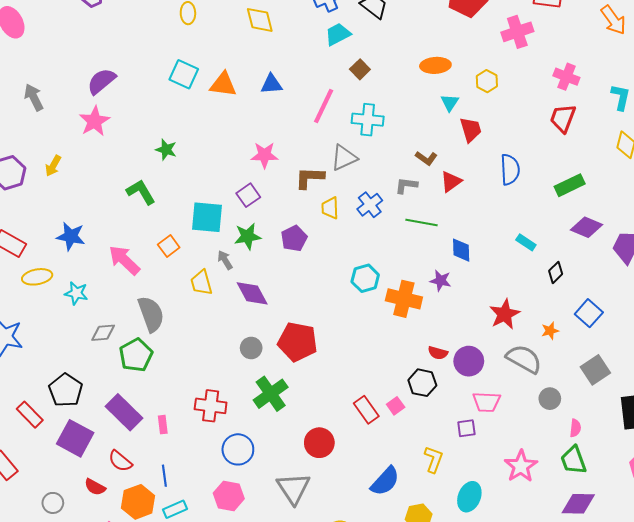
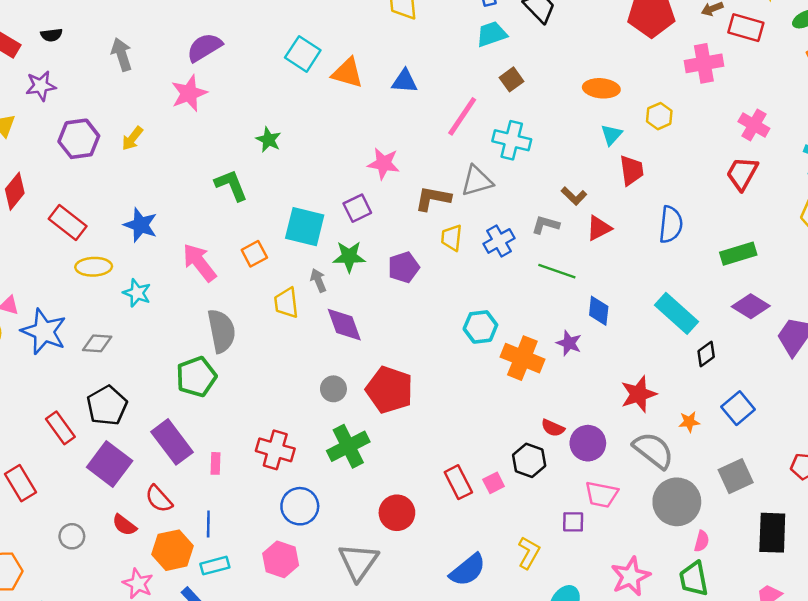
cyan rectangle: (526, 242) -> (676, 313), size x1.8
gray diamond: (103, 333) -> (97, 343), moved
gray circle: (550, 399) -> (677, 502), size x1.8

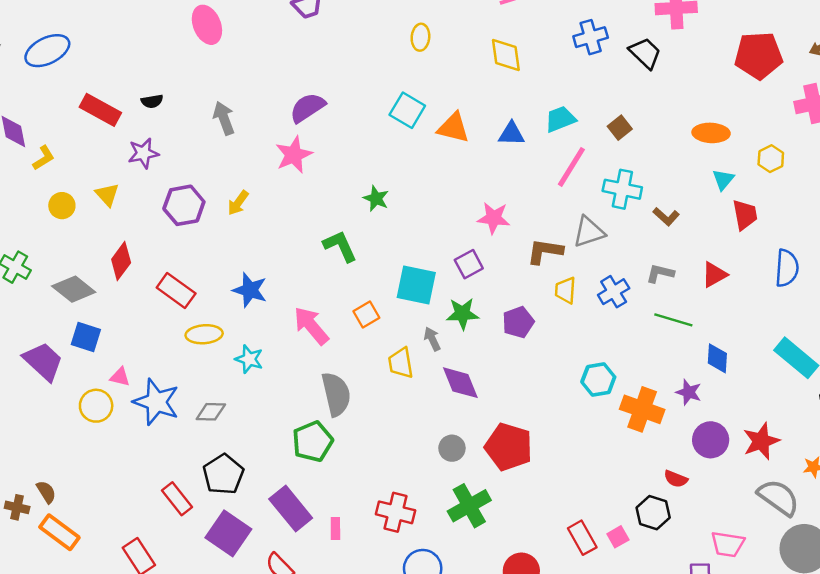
cyan trapezoid: (492, 34) -> (560, 119), moved
brown L-shape: (574, 196) -> (666, 217), moved
purple circle: (588, 443) -> (711, 440), moved

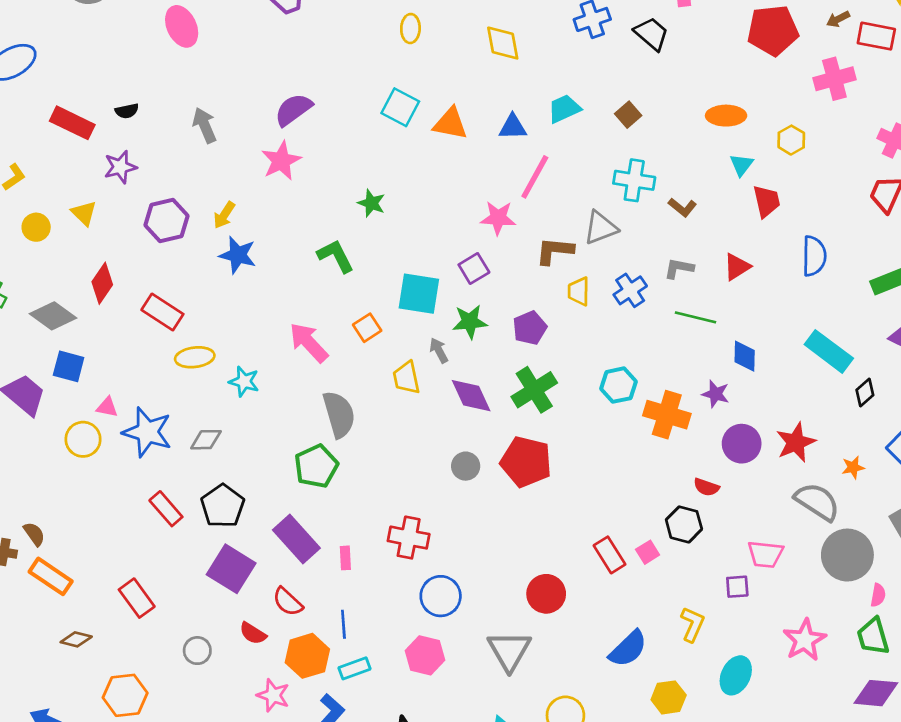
pink line: (571, 167) -> (535, 177), moved
blue star: (250, 290) -> (238, 255), moved
red rectangle: (177, 499) -> (166, 509), moved
green cross: (469, 506) -> (534, 390), moved

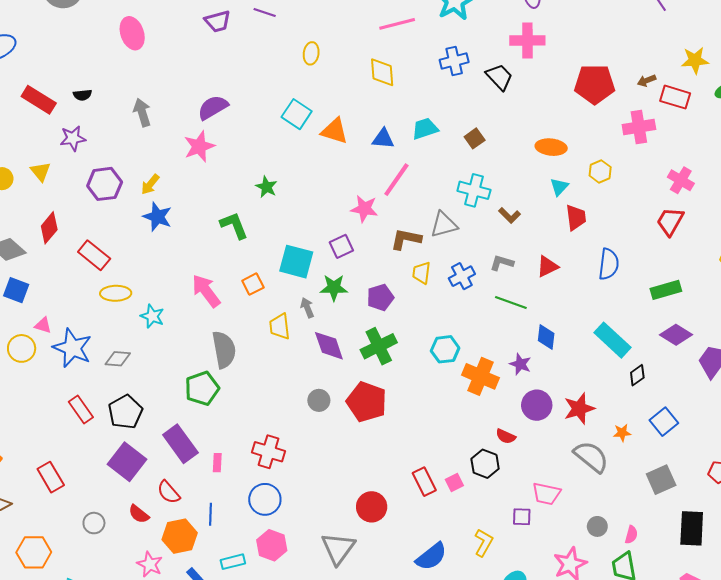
gray circle: (847, 555) -> (597, 526), moved, size x0.5
blue circle: (441, 596) -> (265, 499), moved
cyan rectangle: (355, 668) -> (233, 562), moved

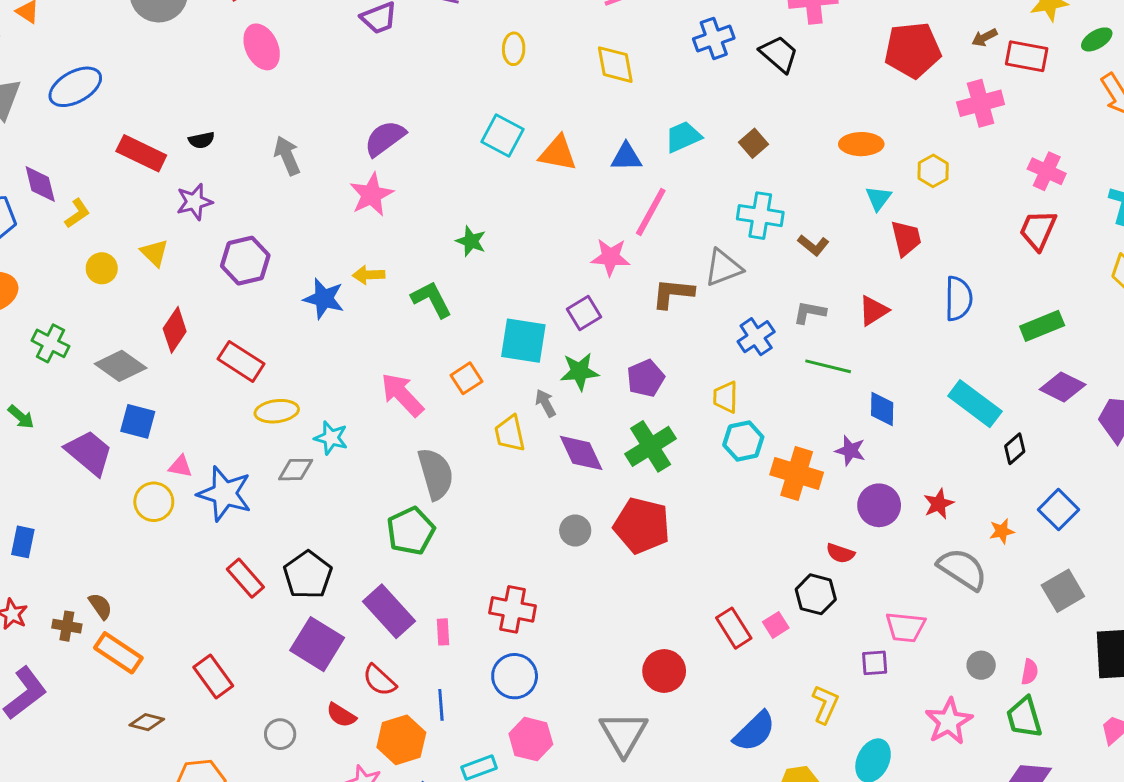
yellow arrow: (150, 184) -> (369, 275), moved, turned 55
yellow trapezoid: (422, 273) -> (726, 397), moved
gray diamond: (118, 359) -> (296, 470), moved
red star: (579, 409) -> (939, 504), size x0.7

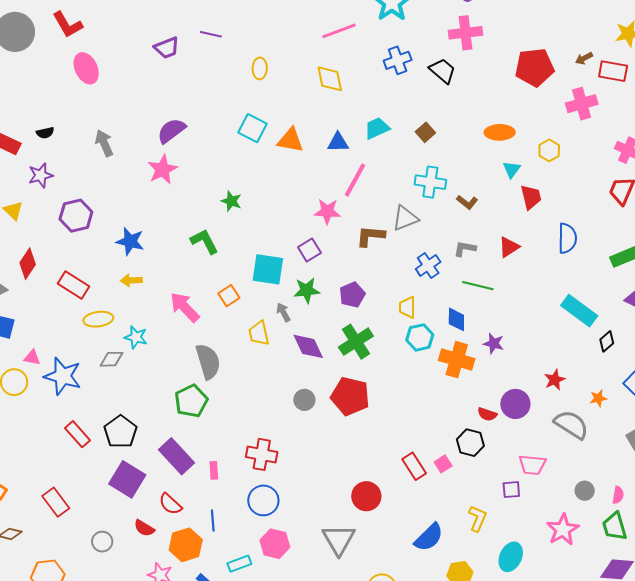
yellow arrow: (369, 275) -> (131, 280), moved
blue diamond: (882, 409) -> (456, 319), moved
purple circle: (879, 505) -> (515, 404), moved

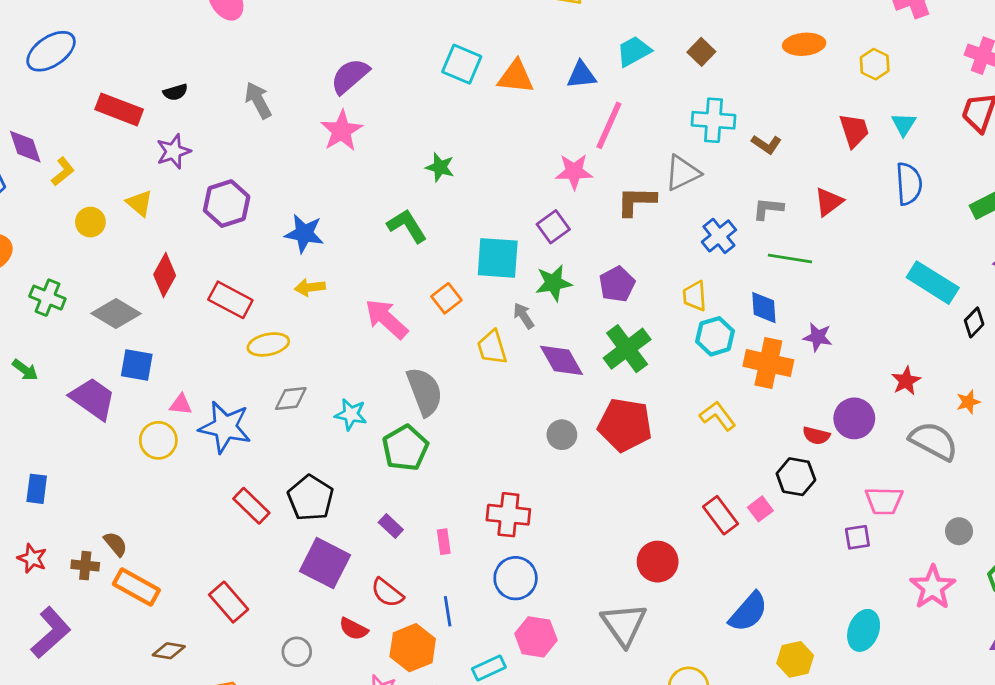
cyan triangle: (512, 170) -> (904, 124), moved
cyan star: (136, 337) -> (351, 414), moved
purple rectangle: (177, 456) -> (391, 526), size x0.5
yellow L-shape: (478, 518) -> (718, 416), moved, turned -56

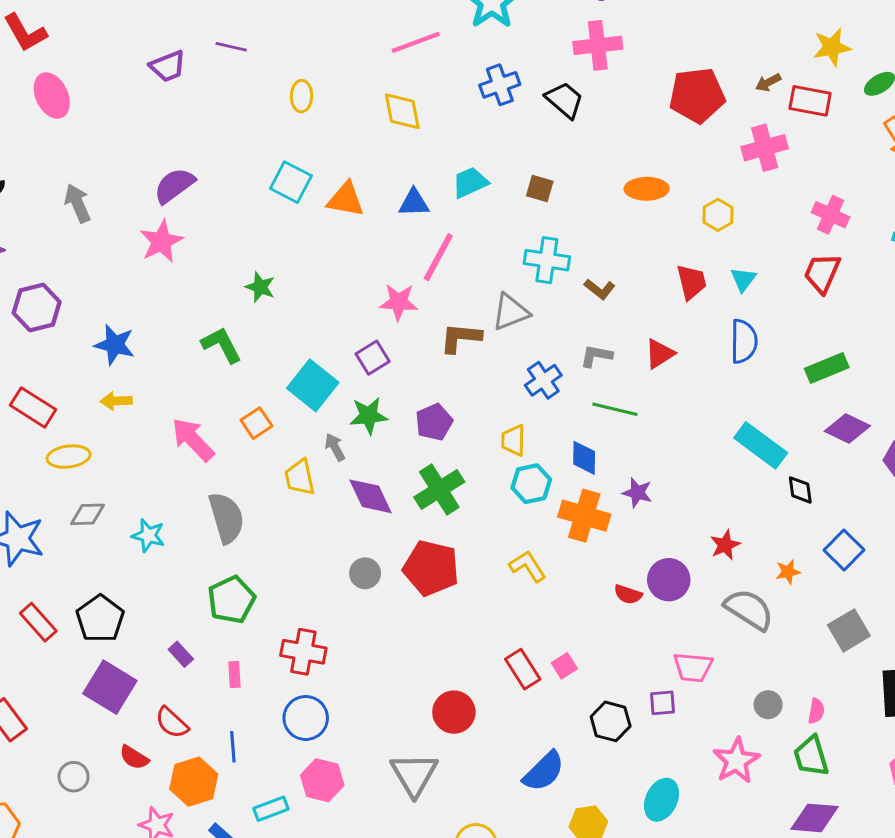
brown square: (701, 52) -> (540, 189), turned -32
cyan square: (498, 258) -> (313, 385), turned 30
black diamond: (974, 322) -> (800, 490), turned -56
green pentagon: (405, 448) -> (231, 600), moved
black hexagon: (796, 477) -> (611, 721), moved

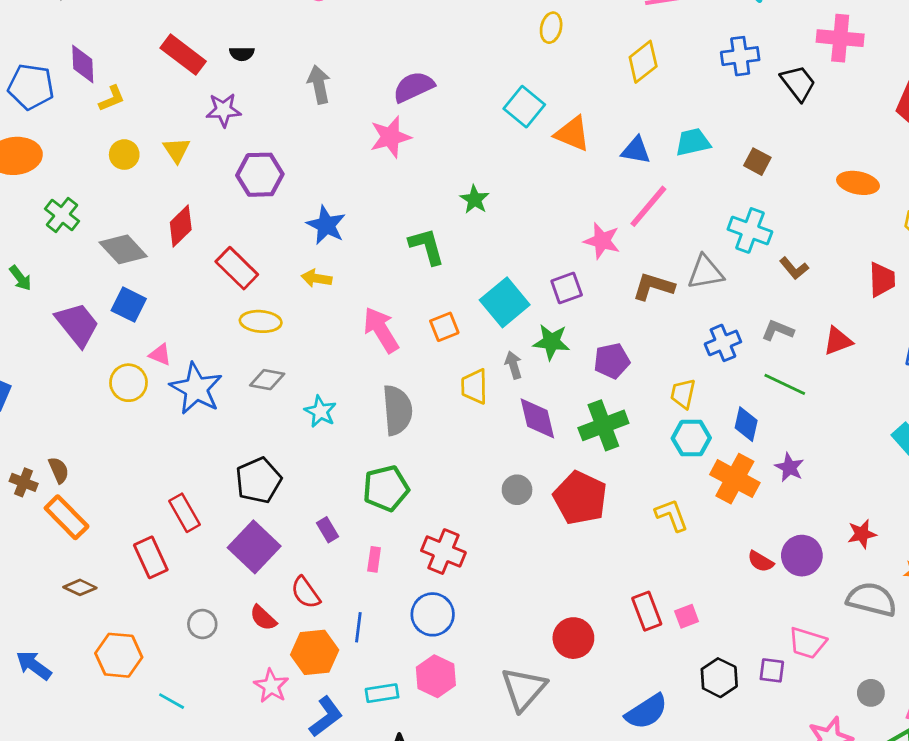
yellow diamond: (402, 111) -> (643, 62), turned 51
gray semicircle: (749, 609) -> (872, 599), turned -30
red rectangle: (38, 622) -> (184, 513), moved

